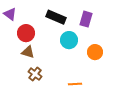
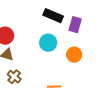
black rectangle: (56, 17) -> (53, 16), moved
purple rectangle: (86, 19) -> (75, 25), moved

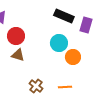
orange circle: (74, 55) -> (73, 57), moved
brown cross: (14, 77) -> (36, 86), moved

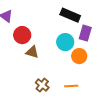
purple rectangle: (86, 25) -> (85, 33), moved
brown triangle: (18, 55) -> (32, 52), moved

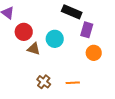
cyan circle: (65, 42) -> (55, 39), moved
orange circle: (79, 56) -> (94, 53), moved

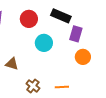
red circle: (24, 32) -> (29, 19), moved
brown triangle: (34, 49) -> (12, 64), moved

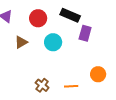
orange circle: (83, 57) -> (98, 74), moved
brown triangle: (12, 64) -> (21, 42), moved, turned -48

